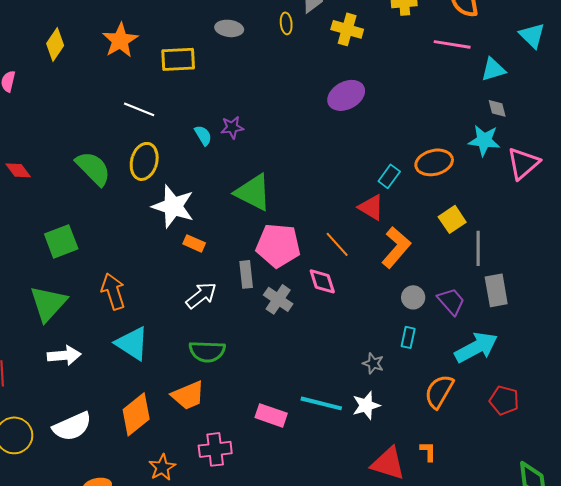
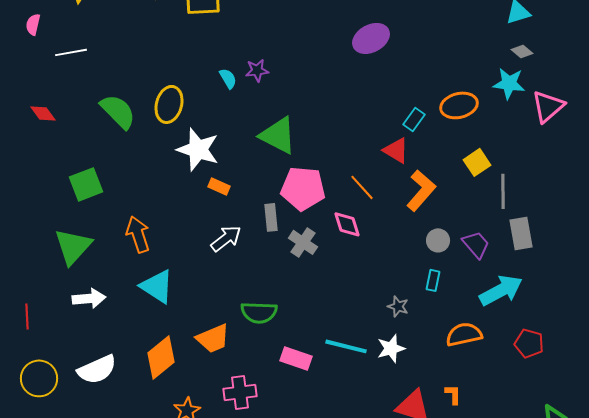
gray diamond: (497, 108) -> (522, 51), turned -35
white line: (139, 109) -> (71, 52), moved, turned -32
green semicircle: (207, 351) -> (259, 312), moved
orange semicircle: (439, 391) -> (464, 334), turned 48

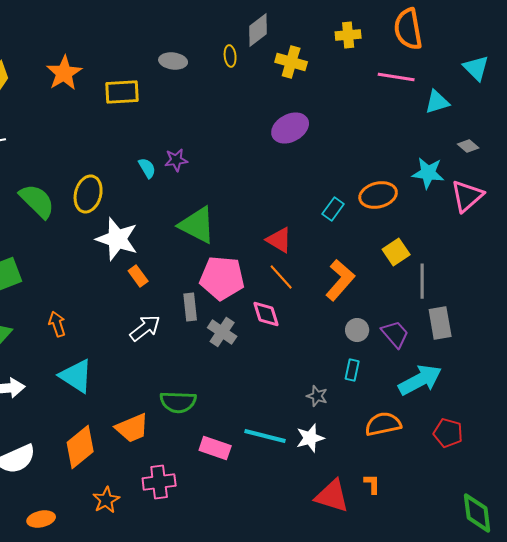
gray diamond: (522, 51) -> (468, 146), moved
red triangle: (396, 150) -> (279, 240), moved
orange rectangle: (219, 186) -> (138, 276), turned 30
orange arrow: (138, 234) -> (57, 324), size x0.7

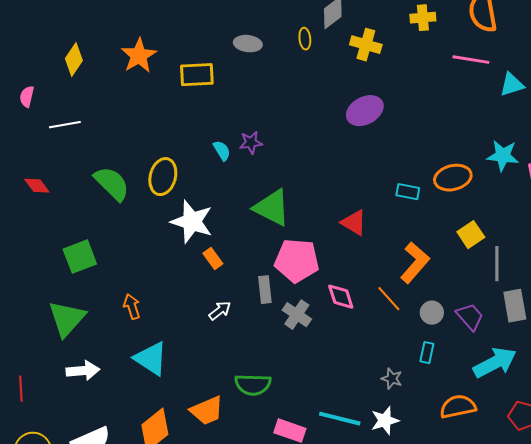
cyan rectangle: (333, 209) -> (408, 192), turned 65
orange line: (281, 277) -> (389, 299), moved
white arrow: (145, 328) -> (220, 311), size x0.7

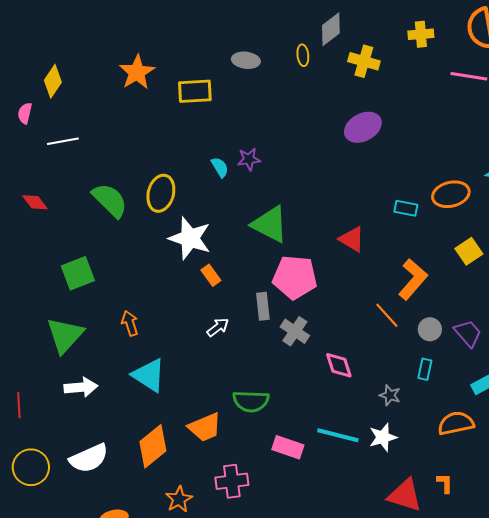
yellow diamond: (74, 60) -> (53, 81), moved
pink diamond: (341, 297) -> (339, 365), moved

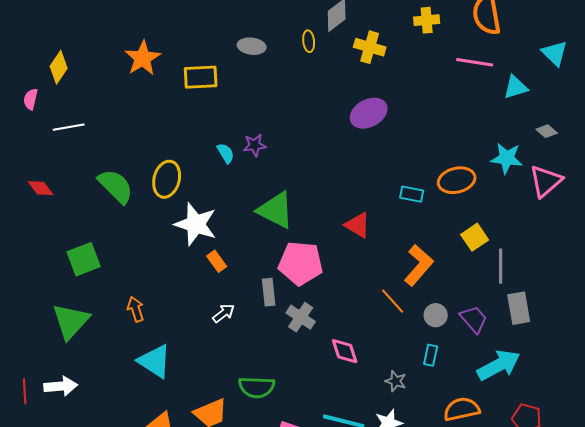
white arrow: (81, 387) -> (61, 386), moved

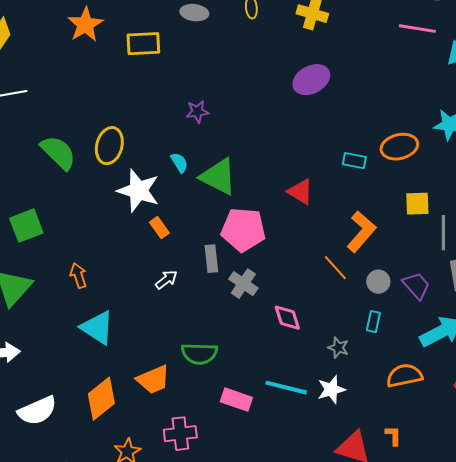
cyan semicircle: (226, 153) -> (179, 163), moved
yellow square: (475, 237) -> (417, 204), turned 32

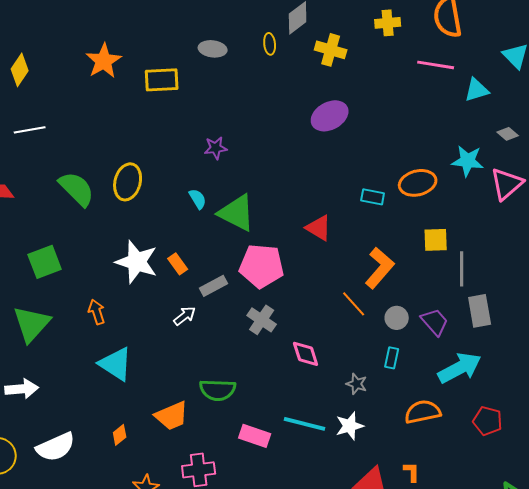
white star: (138, 191) -> (137, 262), moved
gray rectangle: (211, 259) -> (214, 286), moved, turned 68
orange diamond: (101, 399) -> (120, 435), size x0.5

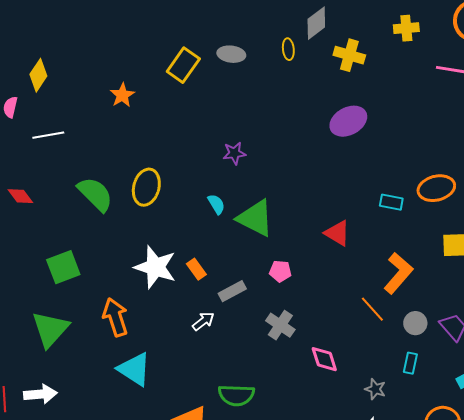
orange star: (104, 61) -> (122, 95), moved, size x0.7
yellow rectangle: (162, 80) -> (183, 65), moved, turned -52
pink pentagon: (262, 266) -> (280, 271), size x0.5
orange arrow: (97, 312) -> (115, 317), size x1.5

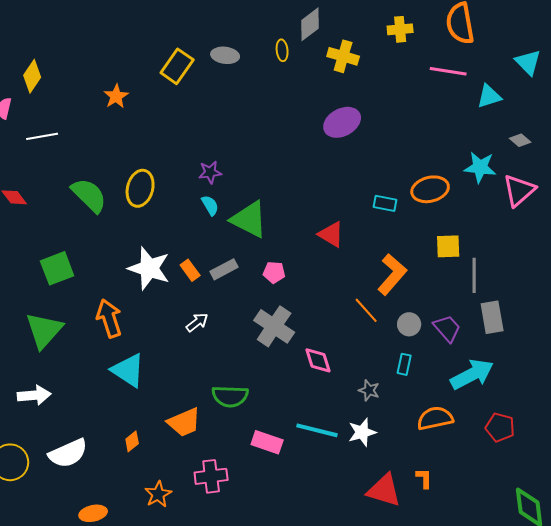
purple star: (234, 153) -> (210, 172), moved
gray rectangle: (232, 291) -> (224, 269), moved
gray cross: (280, 325) -> (274, 326), size x1.4

